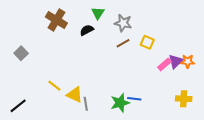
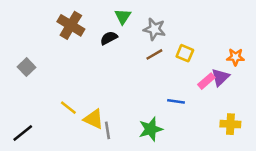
orange star: (188, 61) -> (235, 57), moved
blue line: (134, 99) -> (176, 101), moved

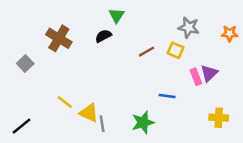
brown cross: (71, 25) -> (59, 38), moved
gray star: (154, 29) -> (189, 27), moved
orange star: (235, 57) -> (230, 33), moved
pink rectangle: (206, 81) -> (196, 77), turned -70

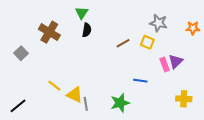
green triangle: (117, 15) -> (82, 13), moved
black semicircle: (103, 36) -> (87, 30), turned 128

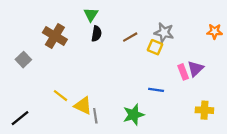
gray star: (158, 23) -> (164, 33), moved
yellow square: (147, 42) -> (155, 47), moved
brown line: (123, 43) -> (130, 37), moved

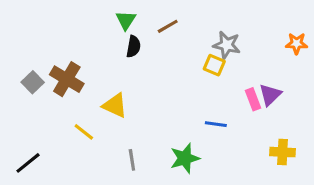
brown cross: (55, 36) -> (67, 79), moved
brown line: (130, 37) -> (168, 26), moved
yellow triangle: (83, 106) -> (115, 106), moved

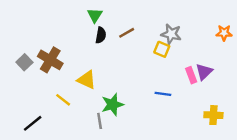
brown line: (168, 26) -> (127, 33), moved
green star: (185, 158) -> (112, 105), moved
black line: (28, 163) -> (33, 123), moved

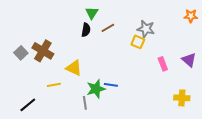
green triangle: (95, 15) -> (92, 13), moved
orange star: (224, 33) -> (191, 16), moved
purple triangle: (204, 72) -> (189, 60), moved, turned -35
blue line: (163, 94) -> (111, 85), moved
yellow line: (63, 100) -> (54, 85), turned -48

